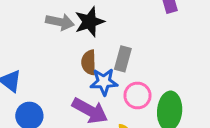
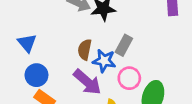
brown semicircle: (89, 62) -> (85, 50), moved

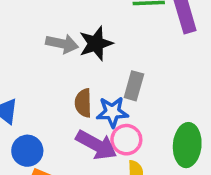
pink circle: (129, 78) -> (126, 140), moved

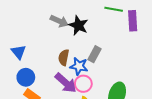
black star: (96, 43) -> (78, 25), turned 30

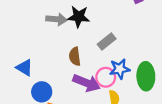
gray rectangle: (95, 54) -> (107, 41), turned 42
blue star: (79, 66) -> (120, 69), moved

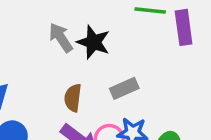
gray arrow: (56, 19) -> (61, 38), turned -144

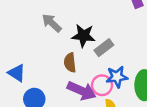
black star: (93, 42) -> (83, 36), moved

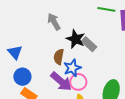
gray rectangle: (104, 48) -> (89, 44), moved, turned 63
blue star: (117, 77) -> (72, 68), moved, turned -30

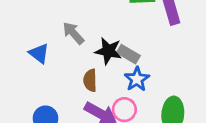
blue triangle: (15, 52) -> (39, 53), moved
blue star: (72, 68) -> (137, 79), moved

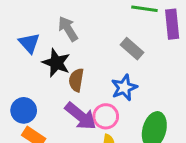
black star: (108, 51) -> (56, 63), moved
gray rectangle: (128, 54) -> (132, 49), moved

